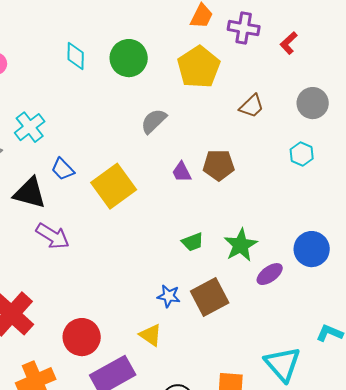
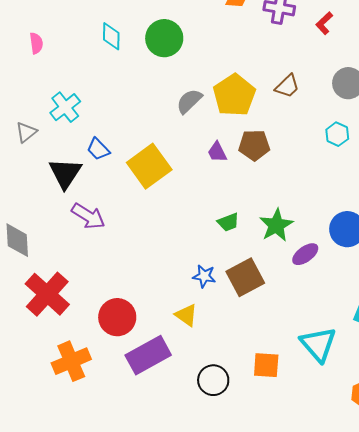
yellow pentagon: (199, 67) -> (234, 95), moved
black triangle: (30, 193) -> (65, 173), turned 48

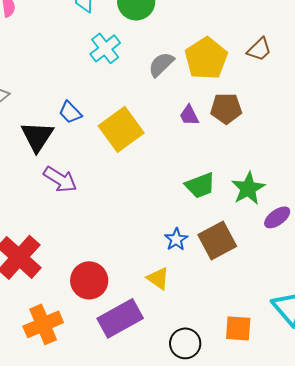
cyan cross: (65, 107) -> (105, 48), moved
green trapezoid: (228, 222) -> (200, 185), size x1.4
blue star: (204, 276) -> (176, 239), turned 30

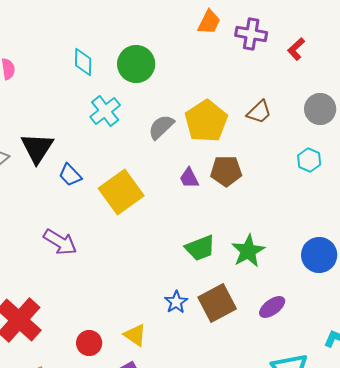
black triangle: (37, 136) -> (37, 148), moved
purple ellipse: (277, 217) -> (272, 307), moved
yellow triangle: (158, 278) -> (135, 335), moved
red circle: (89, 280) -> (89, 343), size x0.7

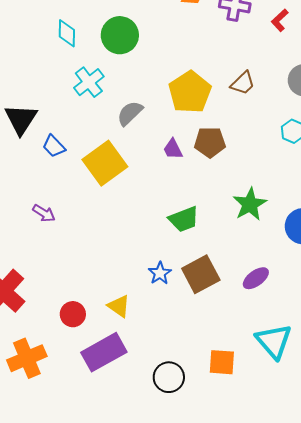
gray semicircle: (161, 127) -> (130, 113), moved
purple arrow: (60, 242) -> (44, 213), size x0.7
green star: (248, 251) -> (250, 204), moved

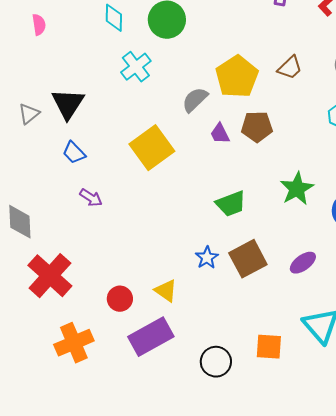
gray semicircle: (130, 113) -> (195, 100), moved
blue trapezoid: (54, 146) -> (74, 153), moved

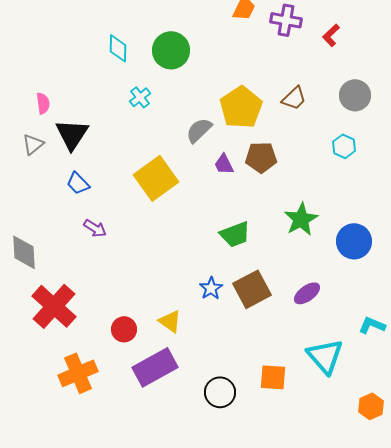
pink semicircle: (39, 25) -> (43, 103), moved
cyan cross: (136, 67) -> (140, 97), size x0.7

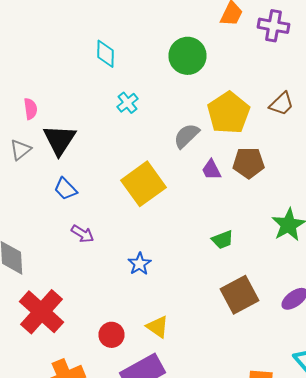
green circle: (171, 50) -> (188, 56), moved
green trapezoid: (235, 234) -> (222, 240), size x0.7
blue star: (211, 288) -> (140, 264), moved

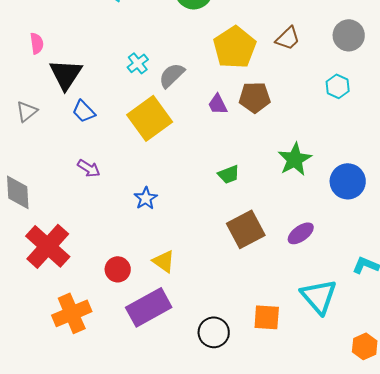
cyan cross: (128, 103) -> (138, 63), moved
gray semicircle: (186, 136) -> (172, 75), moved
gray triangle: (20, 150) -> (27, 111), moved
blue trapezoid: (66, 189) -> (84, 111), moved

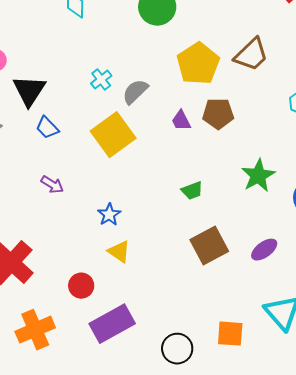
brown trapezoid: (288, 38) -> (251, 55), size x1.4
yellow triangle: (164, 261) -> (119, 252), moved

